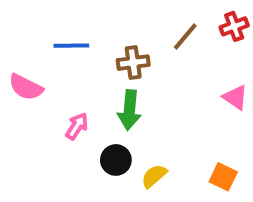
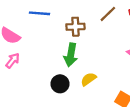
pink arrow: (77, 126) -> (13, 61), moved
yellow semicircle: (154, 176) -> (89, 79), moved

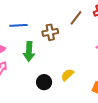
green arrow: (71, 55) -> (29, 51), moved

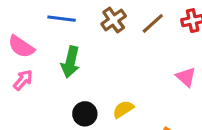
brown cross: (50, 32) -> (114, 20), moved, turned -35

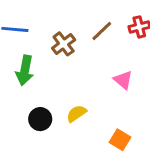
brown cross: (114, 20) -> (64, 44), moved
pink triangle: (186, 77) -> (123, 80), moved

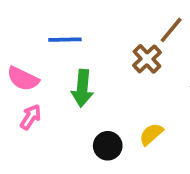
brown cross: (64, 44) -> (147, 59), moved

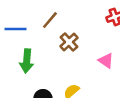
brown line: (171, 30) -> (50, 20), moved

